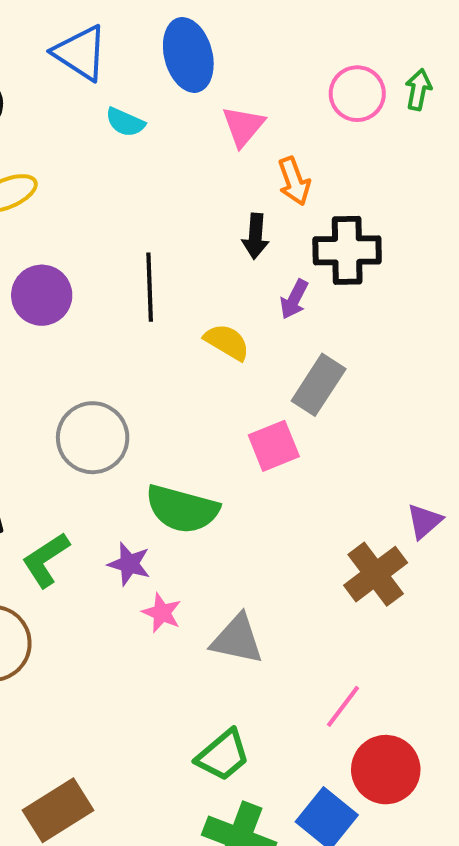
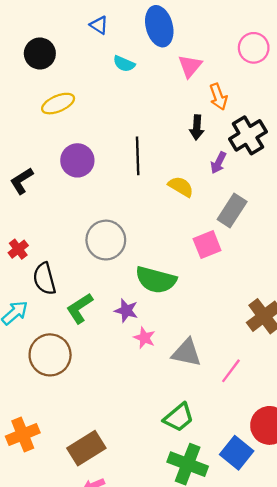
blue triangle: (80, 53) -> (99, 25), size x0.6
black cross: (347, 250) -> (248, 135), turned -30
pink line: (343, 706) -> (231, 371), moved

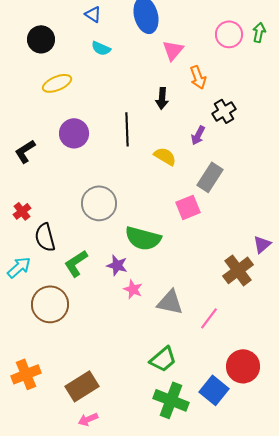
cyan semicircle: (124, 64) -> (101, 48), moved
black arrow: (197, 127) -> (162, 98), moved
black cross: (248, 135) -> (224, 111), size x0.7

